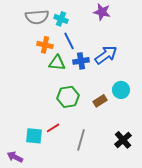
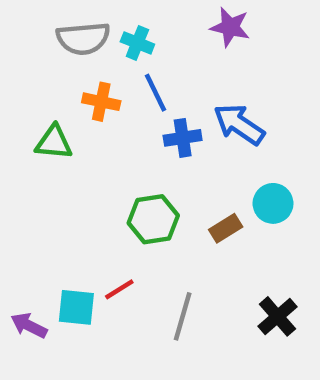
blue arrow: (106, 55) -> (239, 124), turned -110
green triangle: (57, 63) -> (54, 142), moved
purple arrow: (15, 157) -> (29, 325), moved

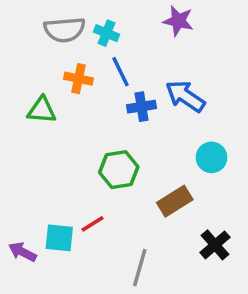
brown rectangle: (226, 228) -> (175, 201), moved, size x1.4
gray line: (183, 316) -> (140, 268), moved

